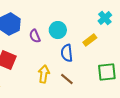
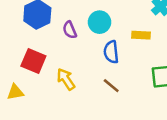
yellow rectangle: (90, 40) -> (141, 35), turned 40
yellow arrow: (44, 74) -> (66, 79), moved, turned -42

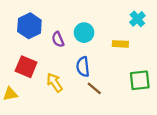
blue semicircle: (111, 52) -> (83, 67), moved

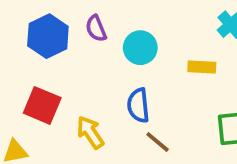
purple semicircle: (58, 39) -> (96, 28), moved

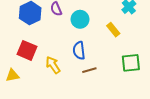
yellow rectangle: (202, 67) -> (113, 30), turned 48
brown line: (158, 142) -> (89, 70), turned -56

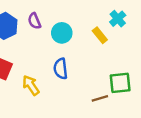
yellow rectangle: (113, 30) -> (100, 35), moved
brown line: (89, 70) -> (100, 98), moved

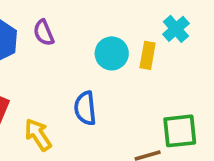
cyan circle: (62, 33) -> (112, 53), moved
yellow rectangle: (100, 35) -> (148, 55), turned 49

